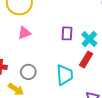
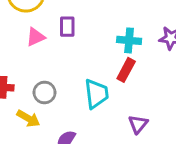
purple rectangle: (67, 33) -> (67, 27), moved
cyan cross: (89, 39) -> (129, 40), turned -35

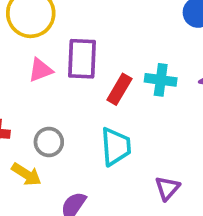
purple rectangle: (67, 27) -> (82, 59), size x1.5
red rectangle: (126, 70) -> (119, 89), moved

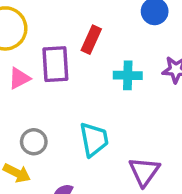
red rectangle: (119, 89) -> (91, 40), moved
purple triangle: (167, 188) -> (144, 172), size x1.4

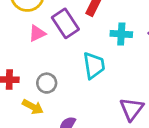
purple rectangle: (55, 64) -> (65, 23), turned -32
cyan trapezoid: (94, 139) -> (94, 65), moved

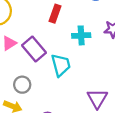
purple rectangle: (65, 23) -> (34, 49), moved

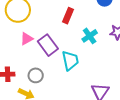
cyan cross: (81, 35) -> (90, 36), turned -35

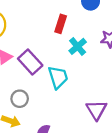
red rectangle: (68, 16) -> (61, 24), moved

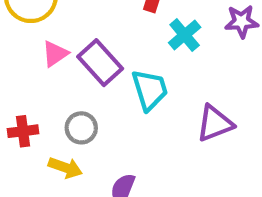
purple triangle: (96, 110) -> (215, 123), moved, turned 40

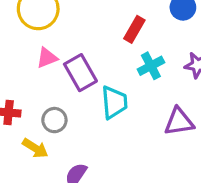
purple triangle: (215, 123) -> (179, 122), moved

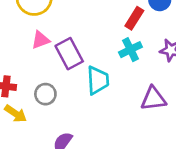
red rectangle: (134, 29) -> (134, 18), moved
yellow arrow: (35, 148) -> (16, 114), moved

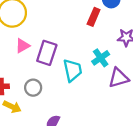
cyan cross: (130, 50) -> (101, 58), moved
purple rectangle: (69, 54) -> (47, 53), turned 55

